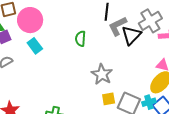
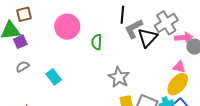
pink circle: (30, 20) -> (67, 27), moved
cyan rectangle: (35, 46) -> (54, 77), moved

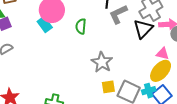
black triangle: (147, 38) -> (143, 29), moved
cyan rectangle: (54, 77) -> (45, 24), moved

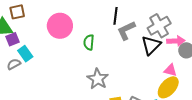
cyan rectangle: (45, 24) -> (25, 54), moved
gray star: (102, 62) -> (98, 79), moved

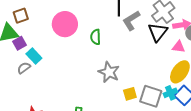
pink triangle: (170, 70) -> (179, 47), moved

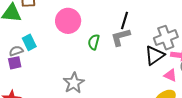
gray L-shape: (131, 21) -> (121, 37), moved
purple square: (20, 43) -> (15, 63), moved
gray star: (109, 72) -> (74, 83), moved

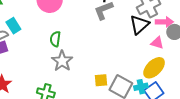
green semicircle: (94, 42) -> (55, 39), moved

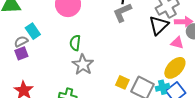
yellow square: (101, 80) -> (122, 82), turned 32

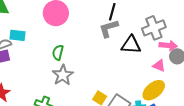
black triangle: (159, 25) -> (131, 45), moved, turned 40
cyan rectangle: (33, 31) -> (17, 35), turned -56

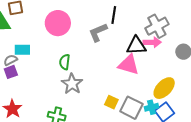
gray L-shape: (109, 28) -> (98, 32), moved
pink arrow: (168, 45) -> (152, 42), moved
pink triangle: (159, 66) -> (129, 65), moved, size x1.6

